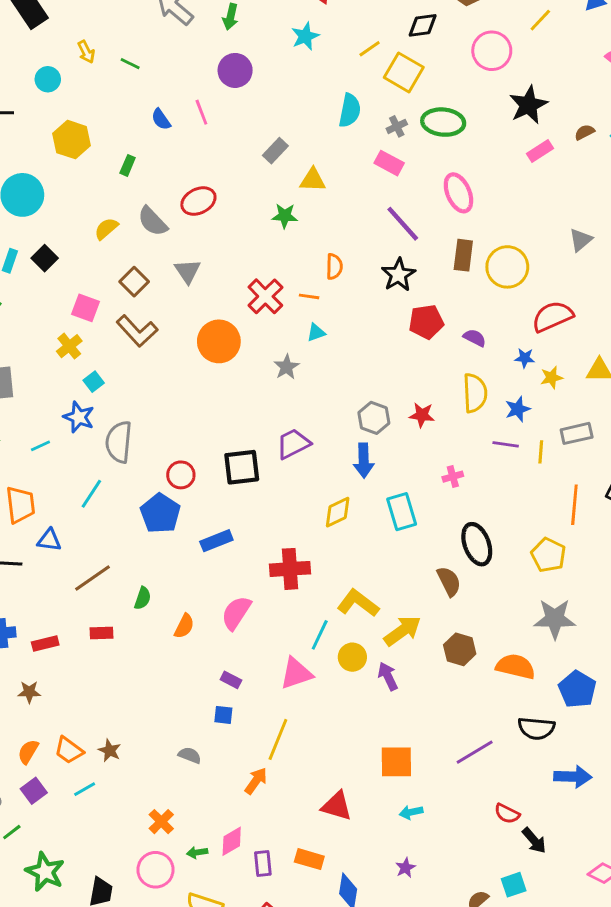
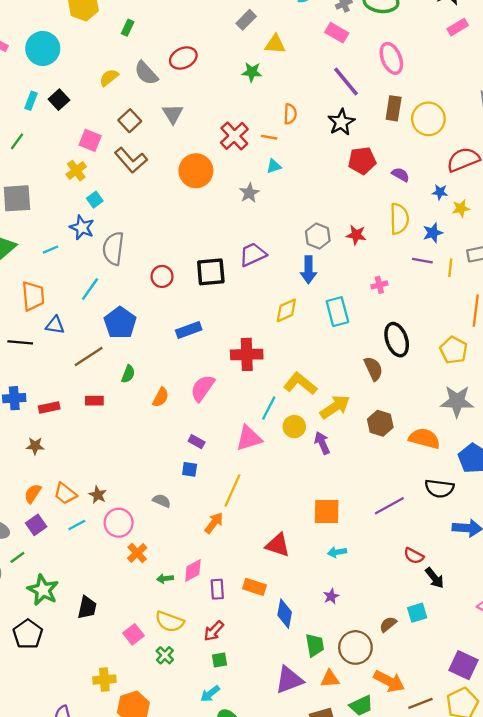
blue pentagon: (160, 513) -> (120, 323), moved
pink circle: (155, 870) -> (119, 523), moved

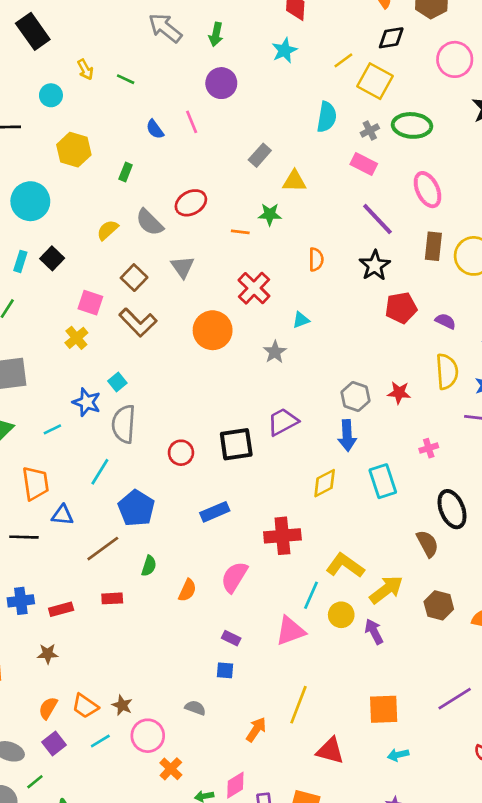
orange line: (269, 137) -> (240, 232), moved
cyan square: (95, 200) -> (117, 382), moved
yellow line: (233, 490) -> (299, 705), moved

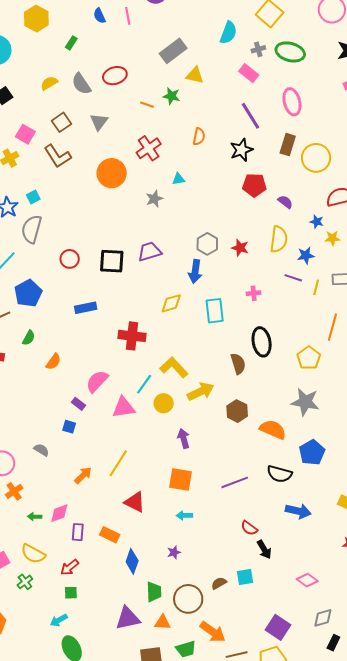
gray rectangle: (260, 155) -> (173, 51), size x1.5
pink semicircle: (234, 577) -> (97, 381), moved
purple arrow: (374, 632) -> (184, 439), moved

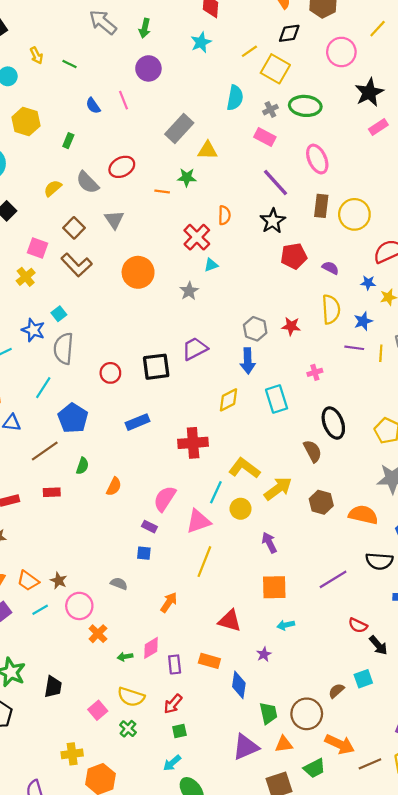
red cross: (149, 148) -> (197, 237), moved
yellow line: (118, 463) -> (204, 562), moved
purple star: (174, 552) -> (264, 654), moved

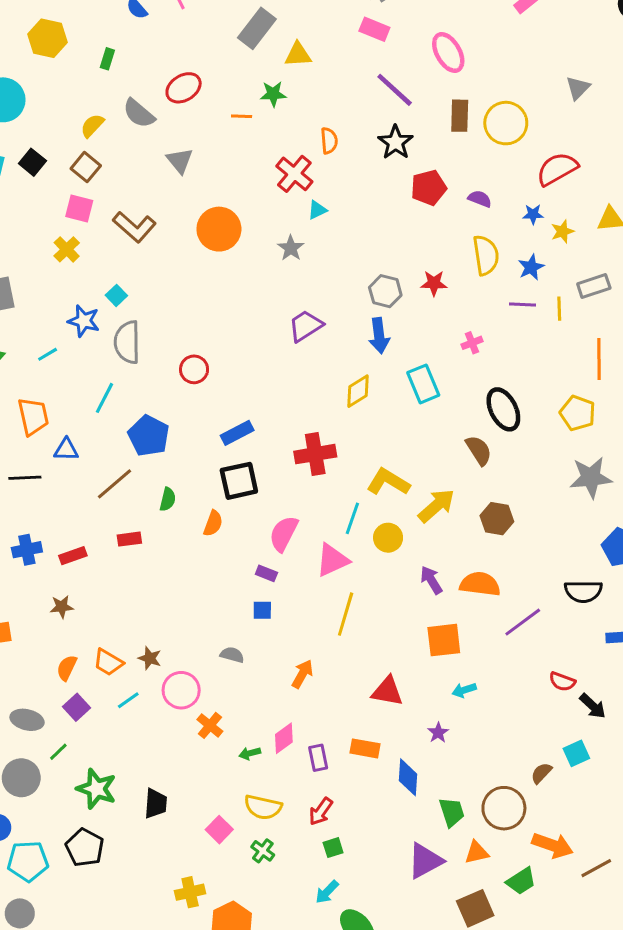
brown square: (74, 228) -> (86, 167), moved
black square: (156, 367) -> (239, 481), moved
orange semicircle: (363, 515) -> (480, 584), moved

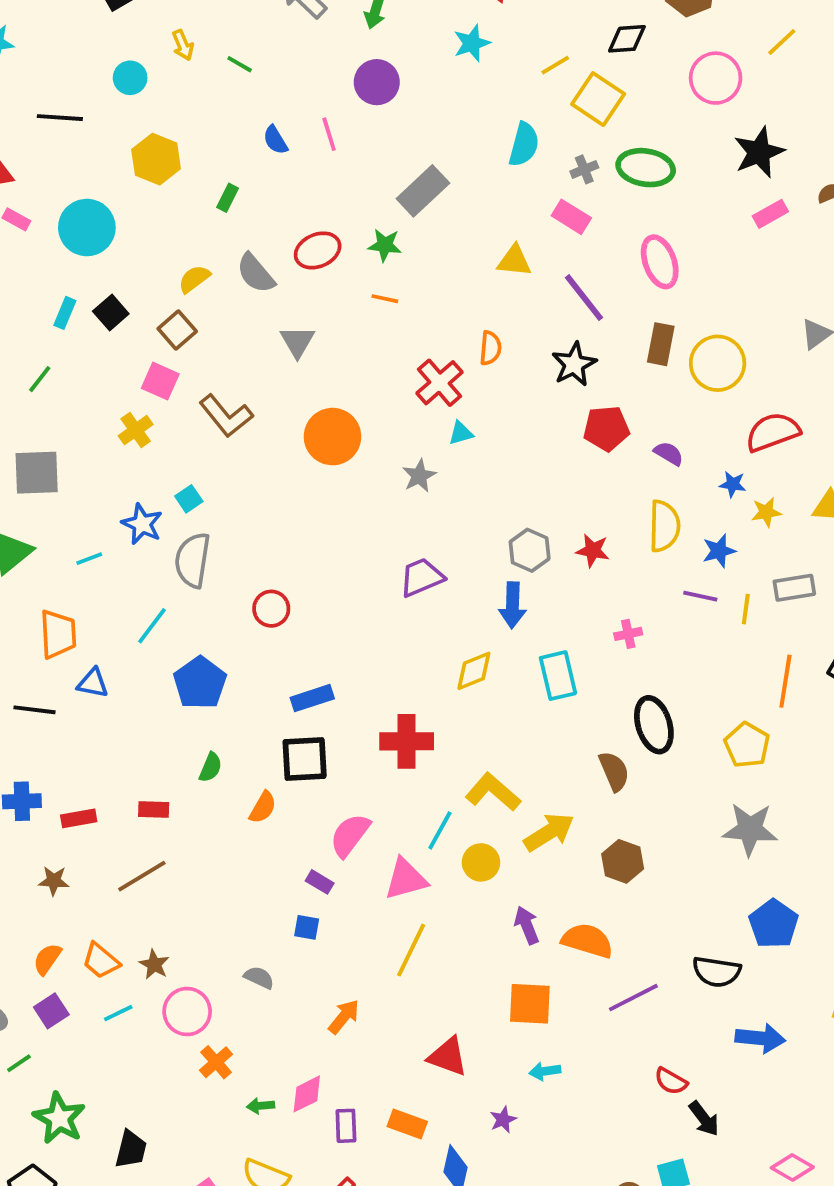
yellow triangle: (298, 54) -> (514, 261), moved
green star: (273, 94) -> (385, 245), moved
brown line: (114, 484) -> (142, 876), moved

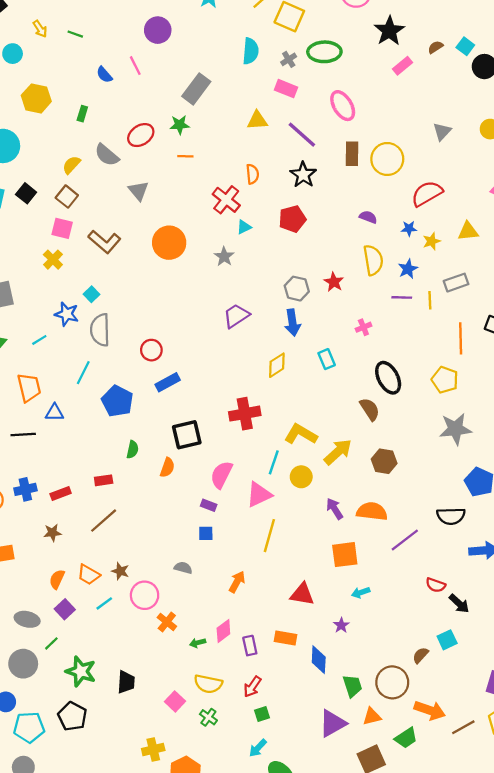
red pentagon: (606, 428) -> (292, 219), moved
red star: (593, 550) -> (334, 282), turned 30
cyan rectangle: (558, 676) -> (327, 359), size x0.7
blue rectangle: (312, 698) -> (168, 382), moved

